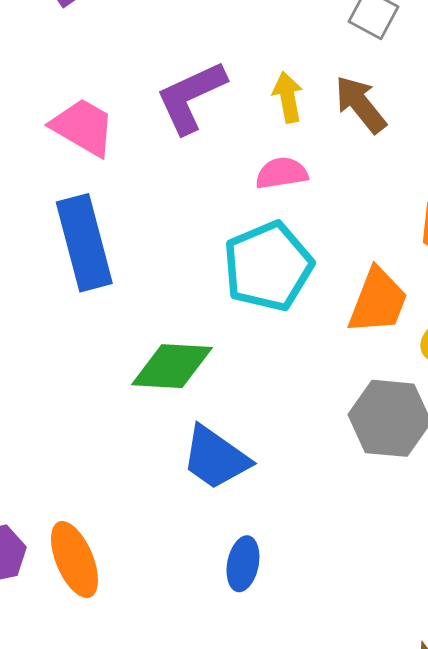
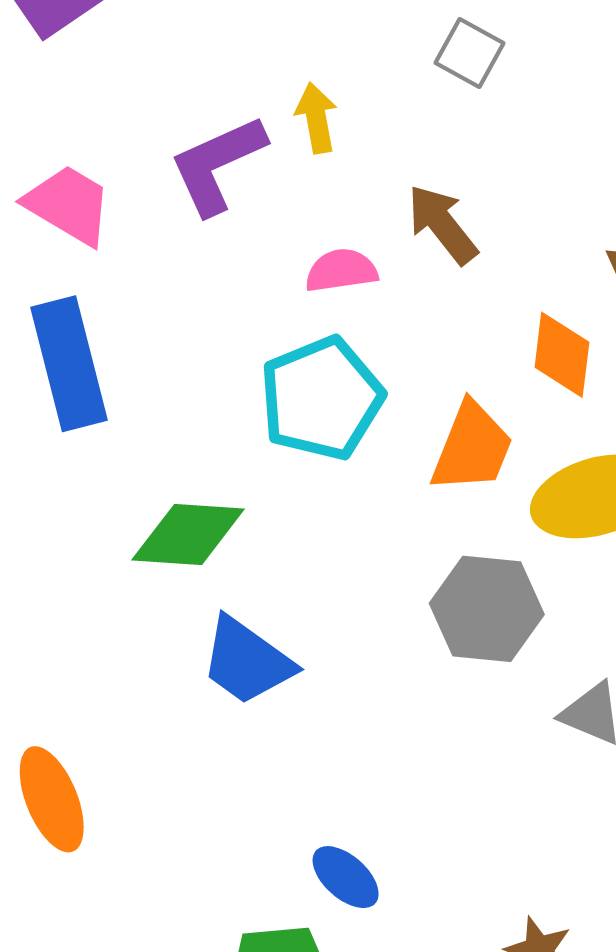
yellow arrow: (288, 97) -> (316, 118), moved
brown arrow: (360, 104) -> (442, 224), moved
blue ellipse: (243, 564) -> (346, 877), moved, turned -60

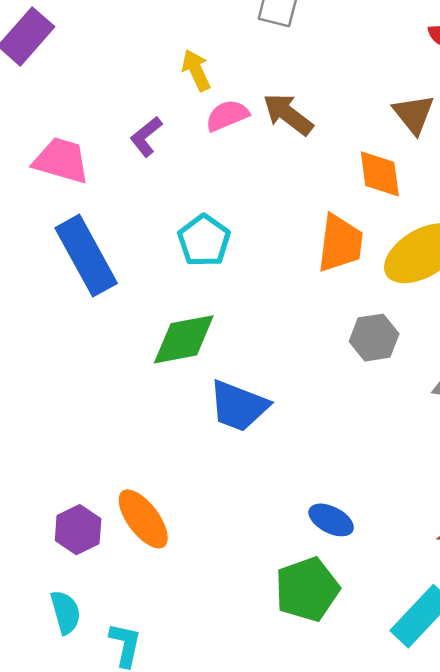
purple L-shape: (217, 165) -> (146, 137), moved, size x0.6
pink semicircle: (341, 270) -> (227, 115), moved
cyan pentagon: (321, 398) -> (204, 240), moved, size x0.7
gray hexagon: (487, 609) -> (374, 338), size x0.7

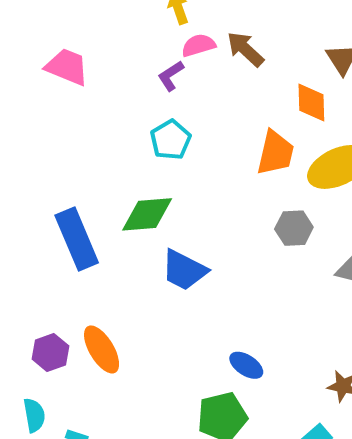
purple L-shape: (146, 137) -> (171, 76), moved
blue rectangle: (86, 256) -> (77, 239), moved

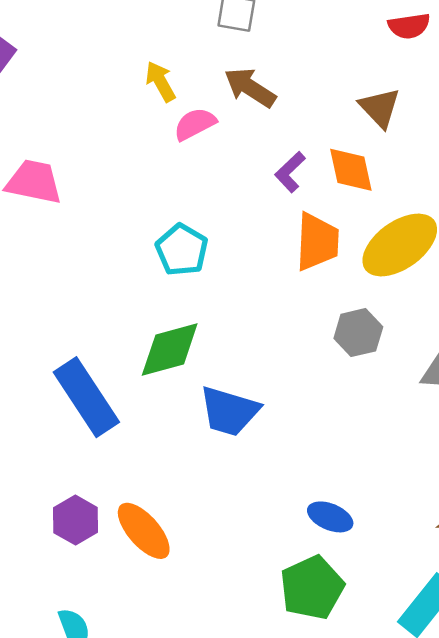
brown arrow: (245, 49) -> (250, 88), moved
purple L-shape: (171, 76) -> (290, 172), moved
purple hexagon: (50, 352) -> (76, 520), moved

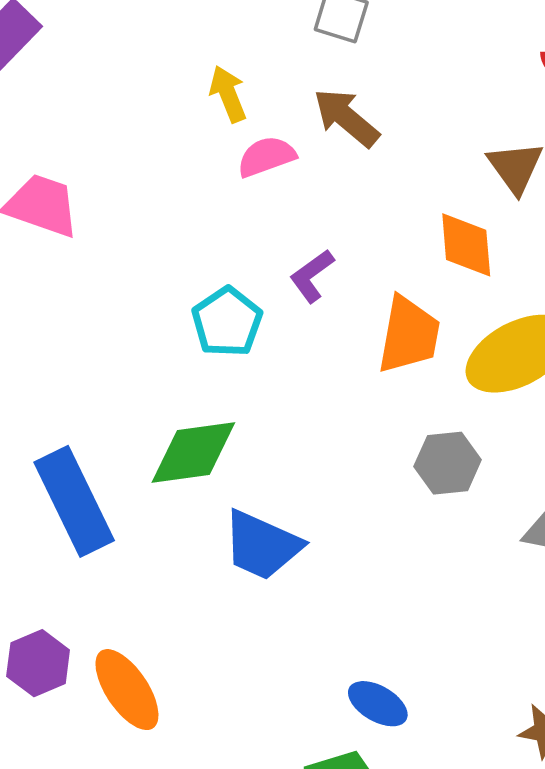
purple L-shape: (290, 172) -> (312, 276), moved

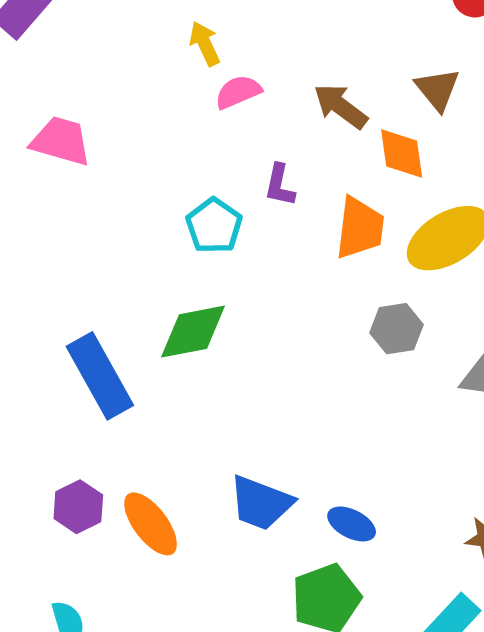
brown arrow: (346, 118) -> (341, 106), moved
purple L-shape: (312, 276) -> (280, 185), turned -39
blue trapezoid: (262, 545) -> (261, 503), moved

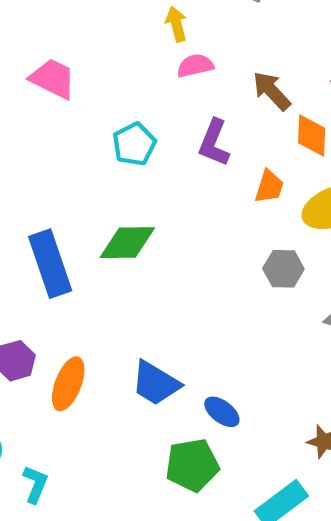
purple L-shape: (280, 185) -> (214, 143), size x1.4
cyan pentagon: (214, 226) -> (134, 144), moved
orange trapezoid: (360, 228) -> (269, 187), size x0.7
orange ellipse: (151, 524) -> (68, 384), turned 48

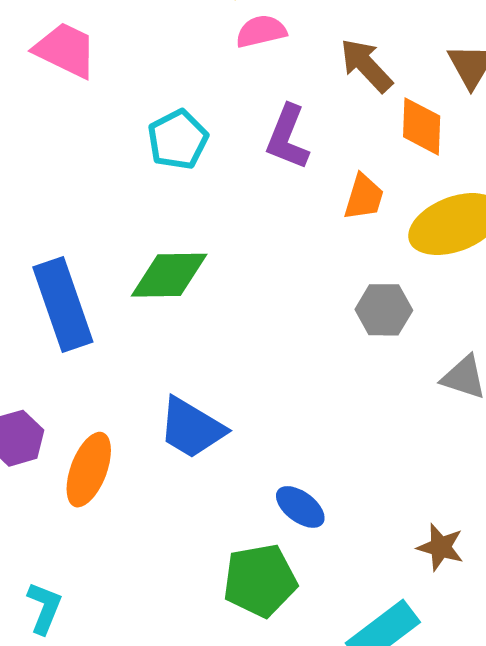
blue trapezoid: (156, 383) -> (192, 428), moved

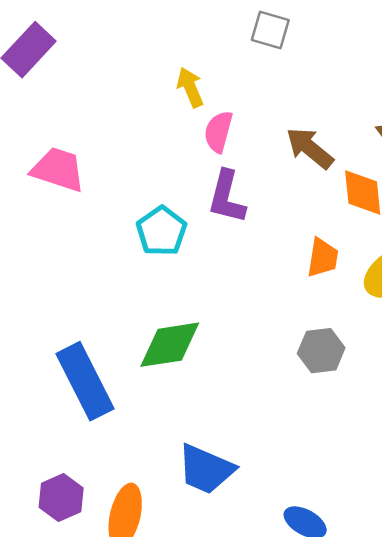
pink semicircle: (261, 31) -> (218, 132), turned -54
purple L-shape: (288, 137) -> (227, 197), moved
gray hexagon: (384, 310) -> (321, 351), moved

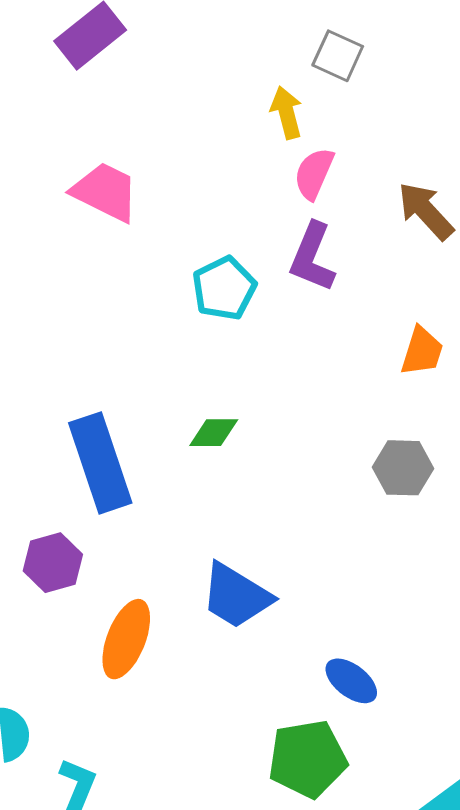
gray square: (270, 30) -> (338, 56), moved
green diamond: (170, 345) -> (214, 433), size x0.6
purple hexagon: (61, 498) -> (53, 563), moved

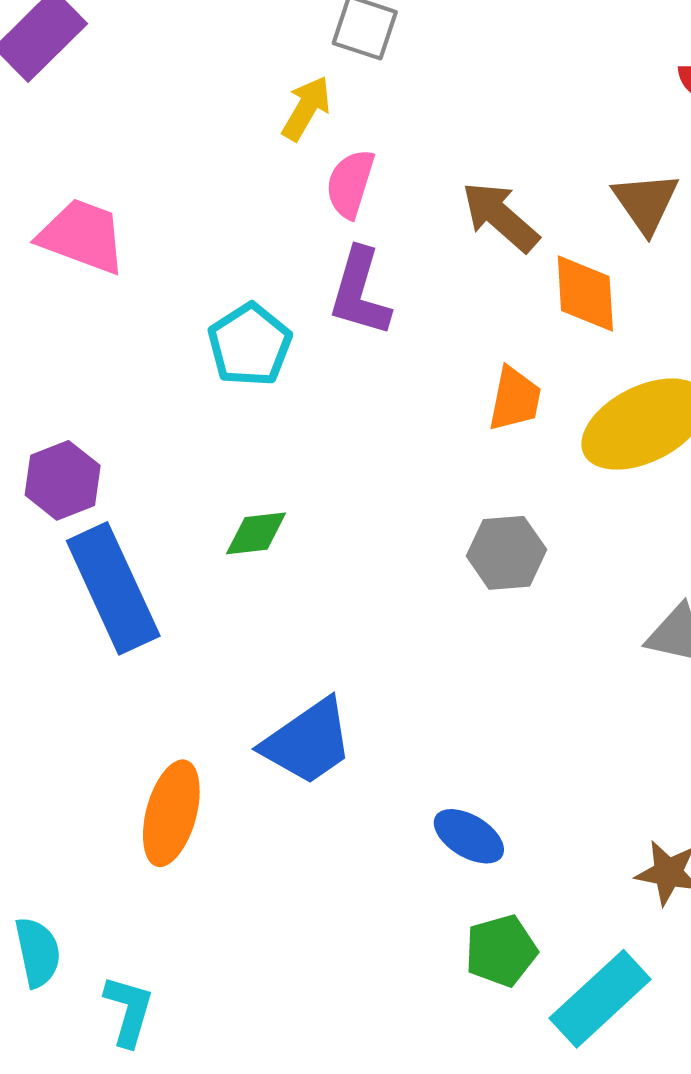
yellow arrow: (287, 113) -> (306, 108), turned 51
purple hexagon: (53, 563) -> (63, 480), moved
blue trapezoid: (236, 596) -> (308, 742), turned -60
green pentagon: (308, 759) -> (501, 951), moved, size x0.7

